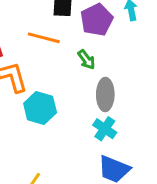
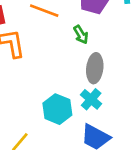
cyan hexagon: (40, 108) -> (57, 109), moved

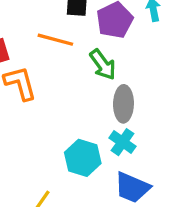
green arrow: (81, 35) -> (103, 65), size x1.4

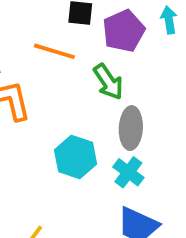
cyan hexagon: (83, 158) -> (76, 157), moved

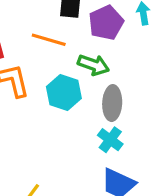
green arrow: (108, 82) -> (93, 65), turned -36
cyan hexagon: (76, 157) -> (64, 93), moved

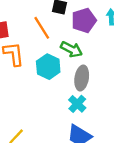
orange line: (49, 40) -> (42, 28), turned 35

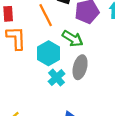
cyan cross: (77, 104) -> (57, 78), moved

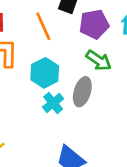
green arrow: (73, 39) -> (99, 60), moved

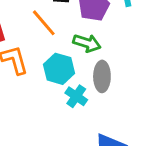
green arrow: (99, 60) -> (87, 43), moved

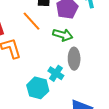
cyan hexagon: (59, 69) -> (38, 88), moved

